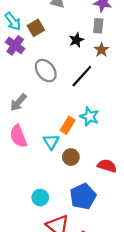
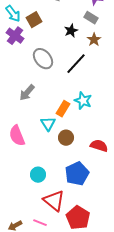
gray rectangle: (98, 26) -> (91, 18), turned -64
gray arrow: (18, 102) -> (27, 93), moved
pink semicircle: (18, 136) -> (17, 136), moved

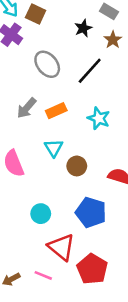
brown square: (34, 20) -> (36, 14), turned -35
orange rectangle: (63, 109) -> (56, 111), moved, turned 35
blue pentagon: (77, 174) -> (91, 212), turned -30

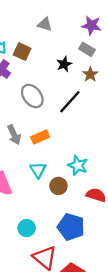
gray arrow: (27, 108) -> (14, 135), turned -66
cyan star: (99, 118) -> (78, 165), moved

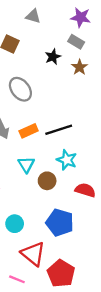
black line: (70, 102) -> (59, 130), moved, turned 30

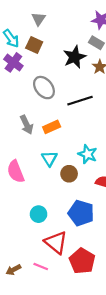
gray triangle: (33, 16) -> (39, 19), moved, turned 48
black star: (53, 57) -> (75, 57), size x1.5
black line: (59, 130) -> (80, 101), moved

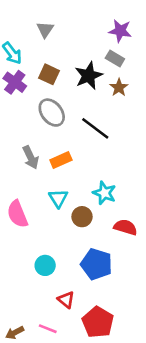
brown square: (34, 45) -> (49, 74), moved
black line: (80, 101) -> (95, 128), turned 55
red triangle: (56, 242) -> (66, 300), size x0.6

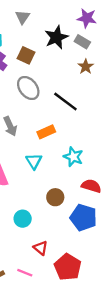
black star: (89, 76) -> (56, 37), moved
orange rectangle: (61, 160) -> (46, 132), moved
brown circle: (82, 217) -> (55, 197), moved
blue pentagon: (97, 264) -> (83, 218), moved

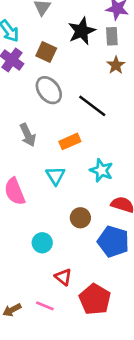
gray rectangle: (82, 42) -> (112, 36), turned 56

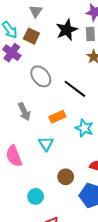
brown square: (46, 52) -> (31, 36), moved
cyan star: (101, 170) -> (84, 128), moved

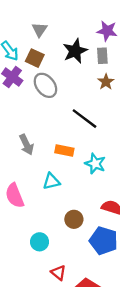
gray ellipse: (41, 76) -> (45, 85), moved
orange rectangle: (57, 117) -> (64, 151), turned 35
cyan triangle: (46, 144) -> (51, 181), turned 49

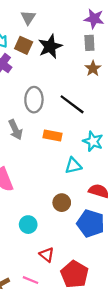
black star: (75, 51) -> (50, 46), moved
gray ellipse: (45, 85) -> (34, 100), moved, turned 40
cyan star: (95, 164) -> (93, 141), moved
cyan triangle: (51, 181) -> (73, 166), moved

